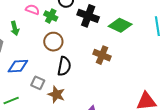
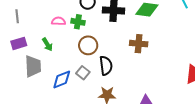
gray square: (38, 83) -> (83, 73), moved, turned 32

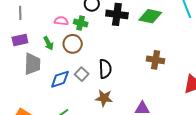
brown cross: (139, 44) -> (156, 60), moved
brown circle: (88, 45) -> (73, 44), moved

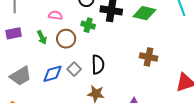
green cross: (81, 23) -> (88, 25), moved
gray trapezoid: (32, 64) -> (21, 76), moved, turned 55

